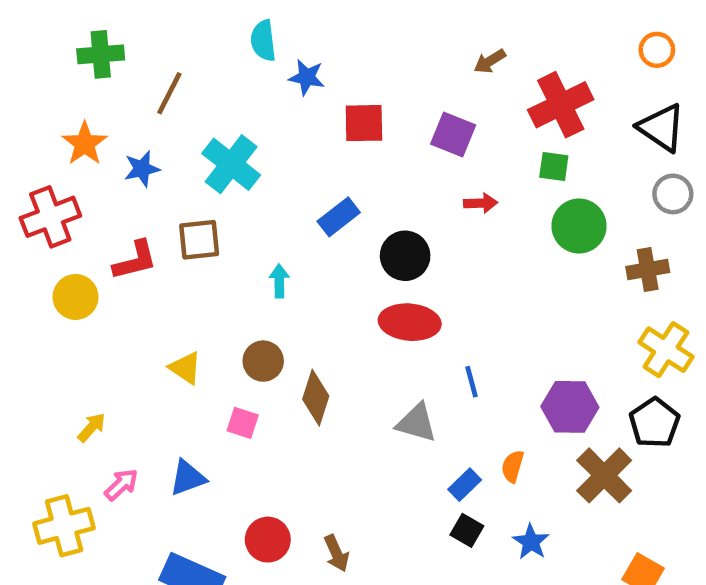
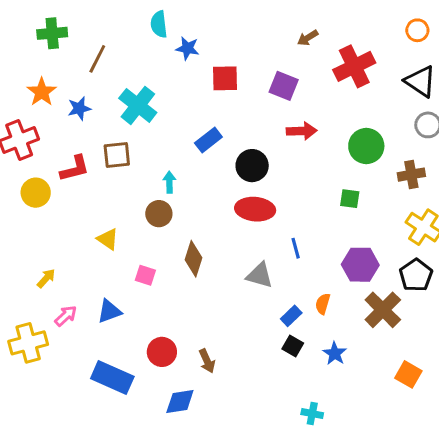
green square: (554, 167) -> (350, 199), moved
red arrow: (481, 203) -> (302, 131), size x1.4
brown circle: (263, 361) -> (159, 214), moved

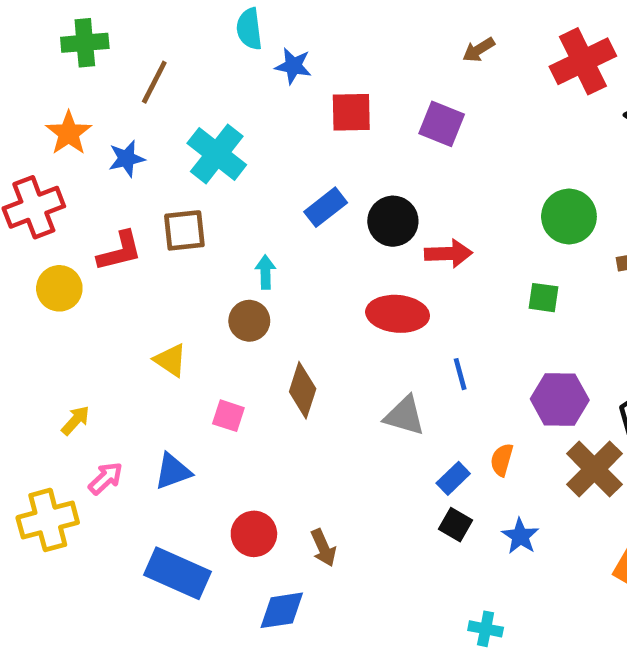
red cross: (354, 66) -> (583, 61), moved
red arrow: (302, 131) -> (449, 254), moved
black circle: (252, 166) -> (393, 221), moved

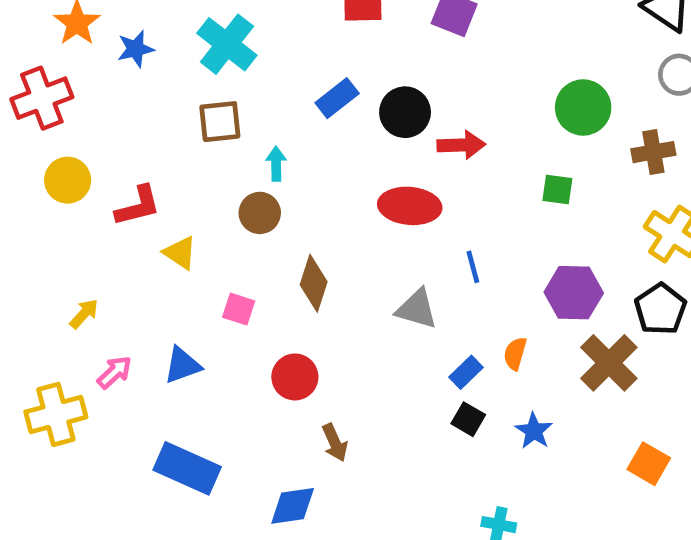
brown square: (184, 230) -> (220, 122), moved
red L-shape: (120, 251) -> (138, 206), moved
red circle: (254, 534) -> (295, 377), moved

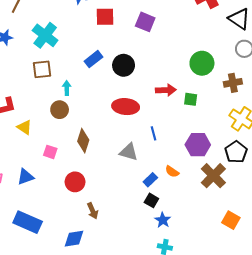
red arrow: (461, 145) -> (166, 90), moved
orange semicircle: (515, 354) -> (172, 172), turned -72
blue star: (534, 431) -> (163, 220), moved

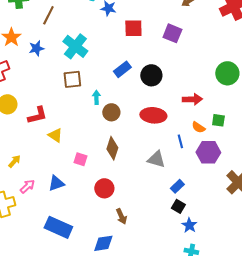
green square: (191, 99) -> (218, 120), moved
brown circle: (60, 110) -> (111, 112), moved
purple hexagon: (198, 145) -> (208, 152), moved
orange semicircle: (172, 172) -> (198, 127), moved

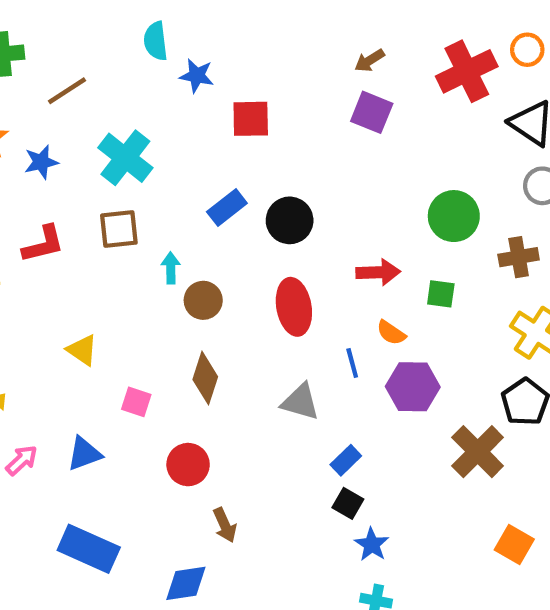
brown line: (48, 15) -> (67, 91), turned 30
purple square: (172, 33) -> (372, 112), moved
red L-shape: (37, 115) -> (43, 244), moved
red ellipse: (153, 115) -> (294, 307), turned 75
green square: (218, 120) -> (441, 294), moved

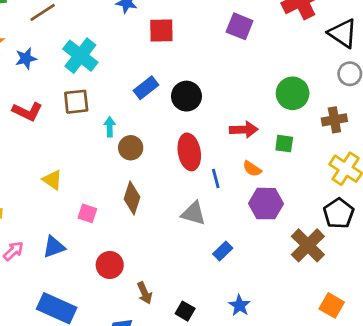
red L-shape: (43, 244) -> (27, 111), turned 40
blue line: (352, 363) -> (216, 178), moved
red circle: (188, 465) -> (110, 265), moved
black square: (348, 503) -> (185, 311), moved

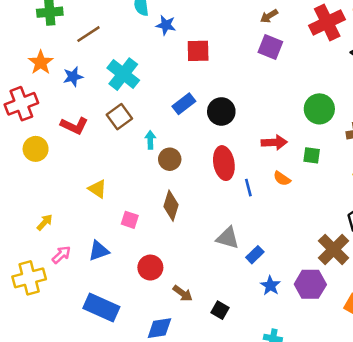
brown square: (76, 102) -> (119, 117), turned -30
purple hexagon: (266, 204) -> (310, 284), moved
gray triangle: (193, 213) -> (228, 238), moved
brown arrow: (145, 293) -> (183, 293), turned -30
blue star: (240, 305) -> (270, 286), moved

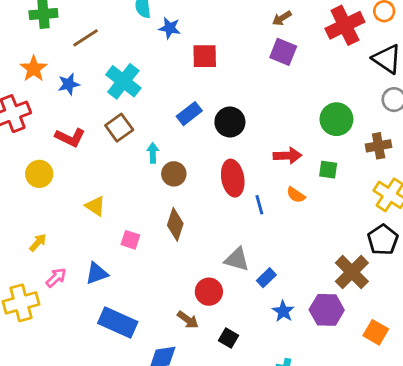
yellow circle: (36, 149) -> (39, 174), moved
red circle: (150, 268) -> (209, 292), moved
blue rectangle: (101, 308) -> (118, 322), moved

